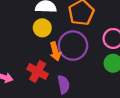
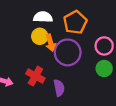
orange arrow: (55, 51) -> (50, 43), moved

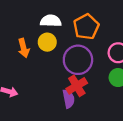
orange arrow: (50, 43) -> (24, 48), moved
red cross: (35, 76) -> (77, 86), moved, turned 30

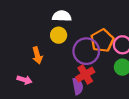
orange pentagon: (86, 27) -> (102, 41), moved
orange arrow: (24, 48) -> (37, 55), moved

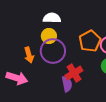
purple circle: (86, 51) -> (53, 51), moved
pink arrow: (24, 80) -> (17, 78), size x1.5

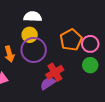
purple semicircle: (67, 84) -> (48, 83), turned -112

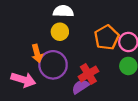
purple circle: (34, 50) -> (53, 65), moved

